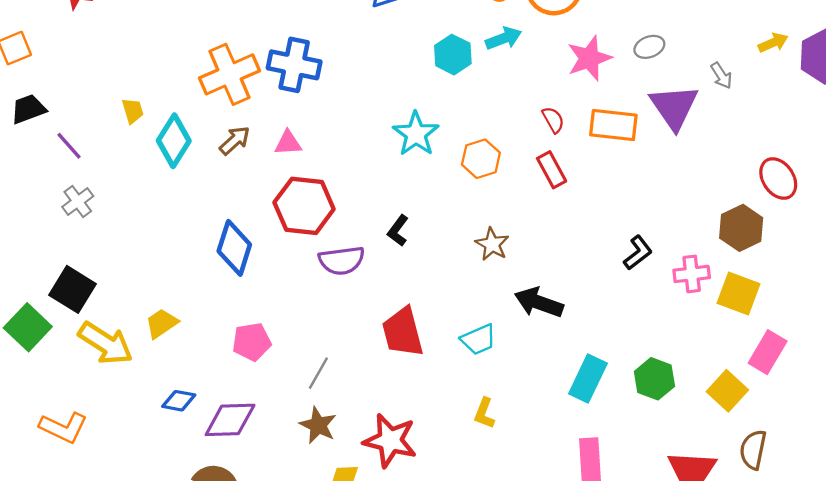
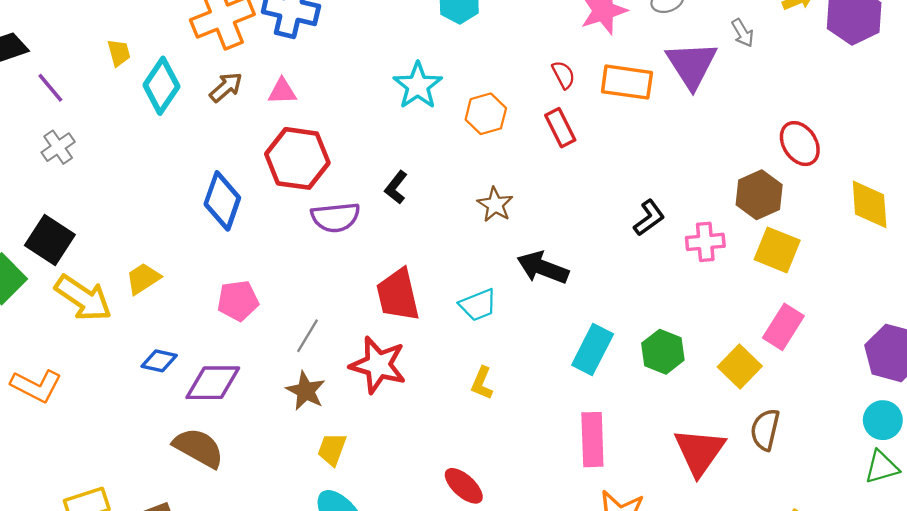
yellow square: (739, 294) -> (777, 250), moved
red star: (390, 441) -> (378, 365), moved

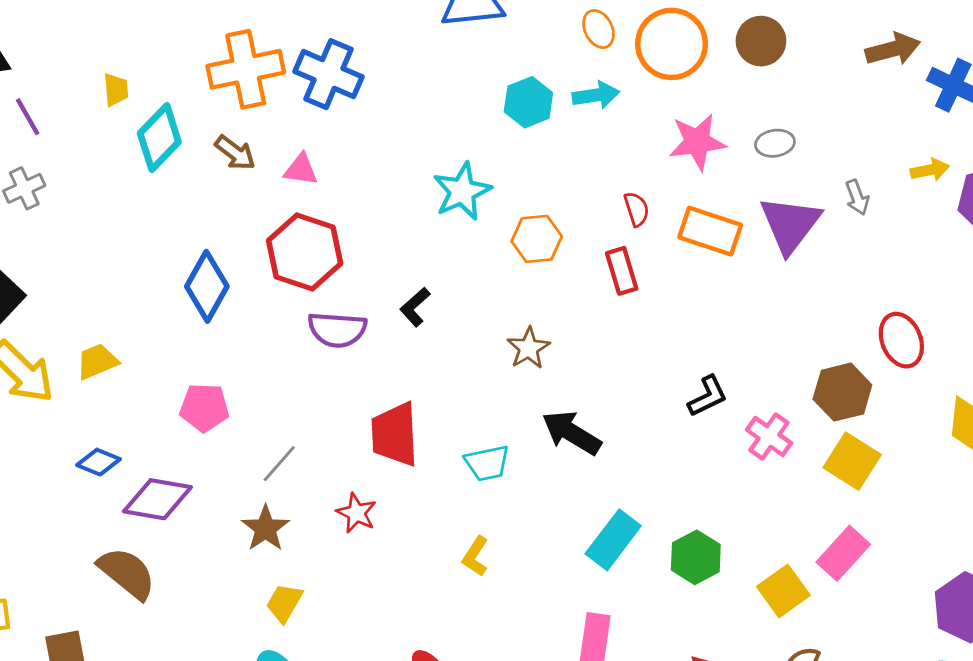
brown arrow: (226, 87) -> (235, 153), turned 68
pink cross: (705, 242) -> (769, 436), turned 30
red star: (378, 365) -> (356, 513), size x0.6

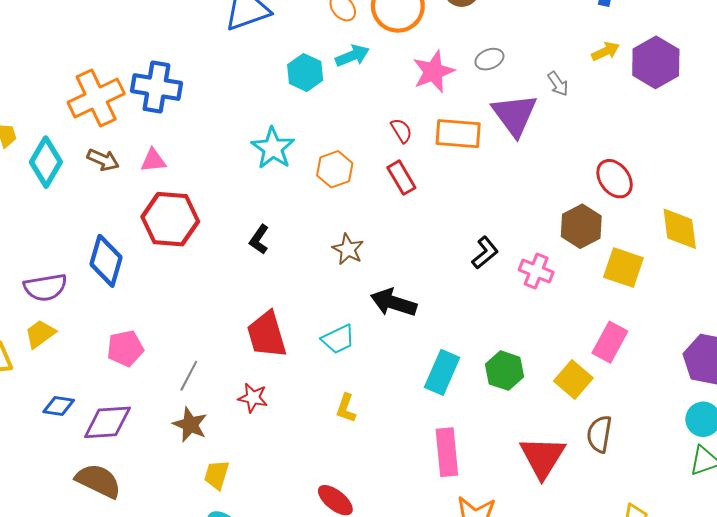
purple semicircle: (337, 330) -> (45, 287), moved
yellow square: (852, 461) -> (623, 267), moved

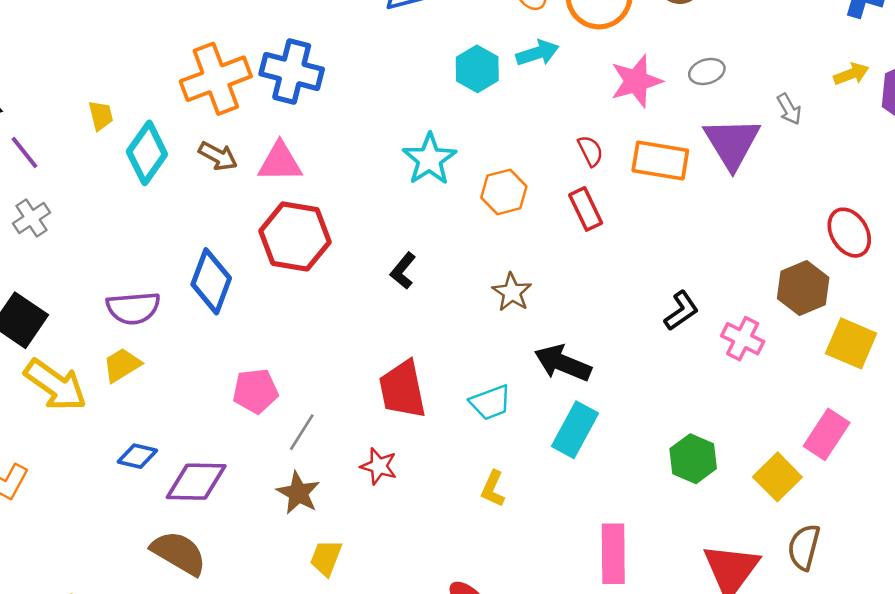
pink triangle: (153, 160) -> (280, 162), size x1.4
pink pentagon: (125, 348) -> (255, 391), moved
cyan rectangle: (442, 372) -> (575, 430), moved

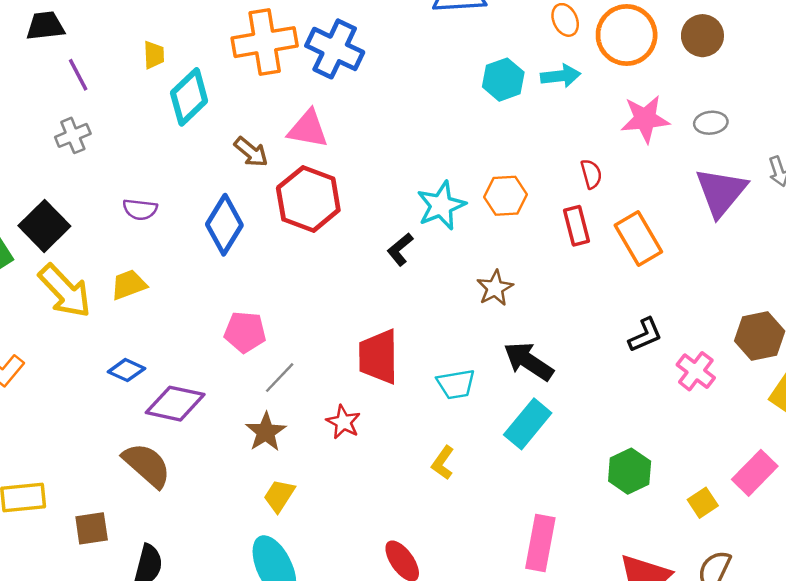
brown arrow: (218, 156) -> (251, 152), moved
cyan star: (429, 159) -> (441, 206), moved
orange rectangle: (660, 160) -> (638, 239), moved, turned 39
purple semicircle: (133, 308) -> (140, 209), moved, size x0.7
yellow square: (777, 477) -> (703, 503), size x0.7

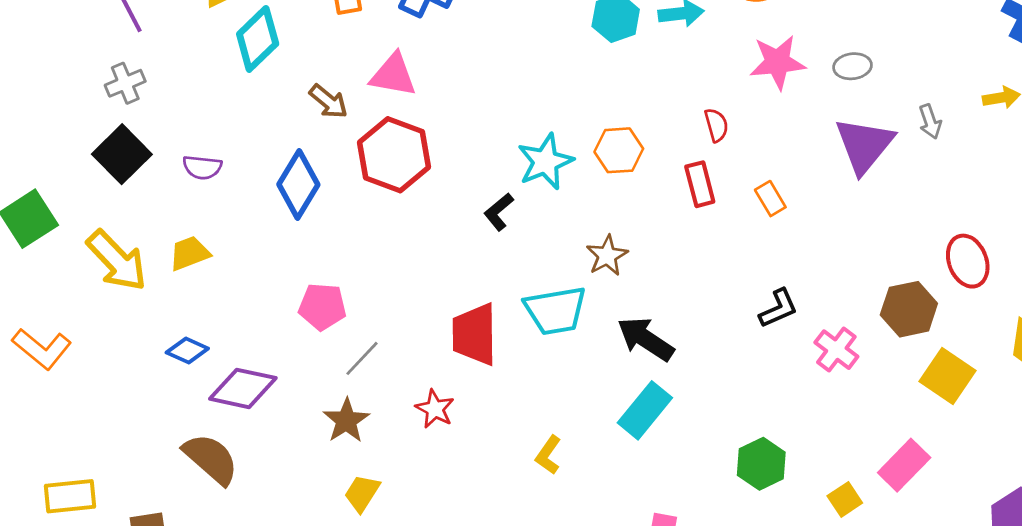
black square: (44, 226) -> (122, 154), moved
orange rectangle: (638, 239) -> (770, 199), size x0.6
cyan trapezoid: (456, 384) -> (555, 310), moved, size x1.4

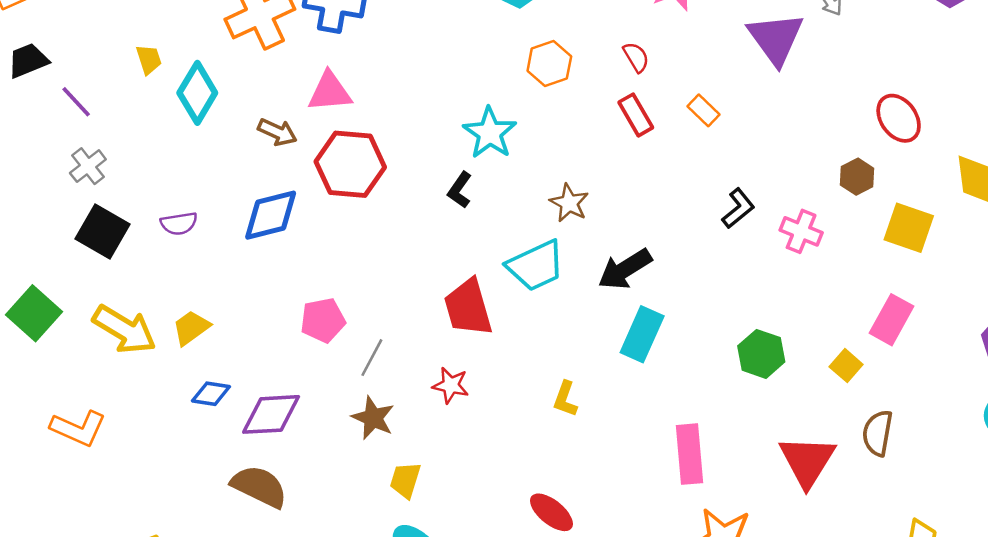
orange hexagon: (619, 150) -> (549, 64), moved
blue diamond: (298, 184) -> (271, 215), turned 60
yellow trapezoid: (189, 253) -> (191, 328), moved
brown hexagon: (909, 309) -> (857, 177), size x0.7
black arrow: (646, 339) -> (625, 269), turned -50

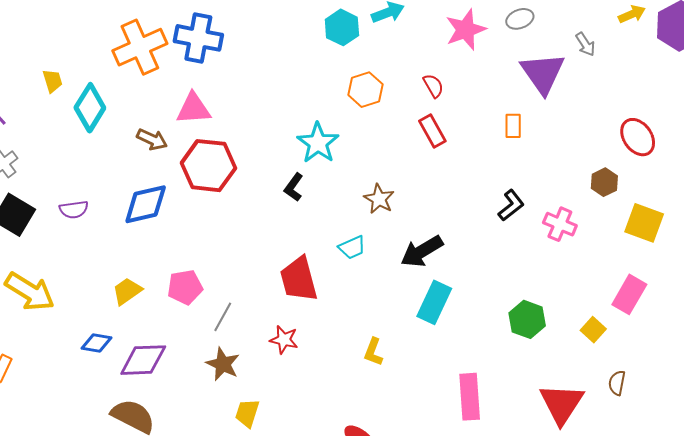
orange rectangle: (703, 110) -> (513, 126), moved, turned 45
cyan trapezoid: (536, 266) -> (352, 247), size x0.6
yellow trapezoid: (191, 328) -> (127, 291), moved
brown semicircle: (878, 433) -> (617, 383), size x0.7

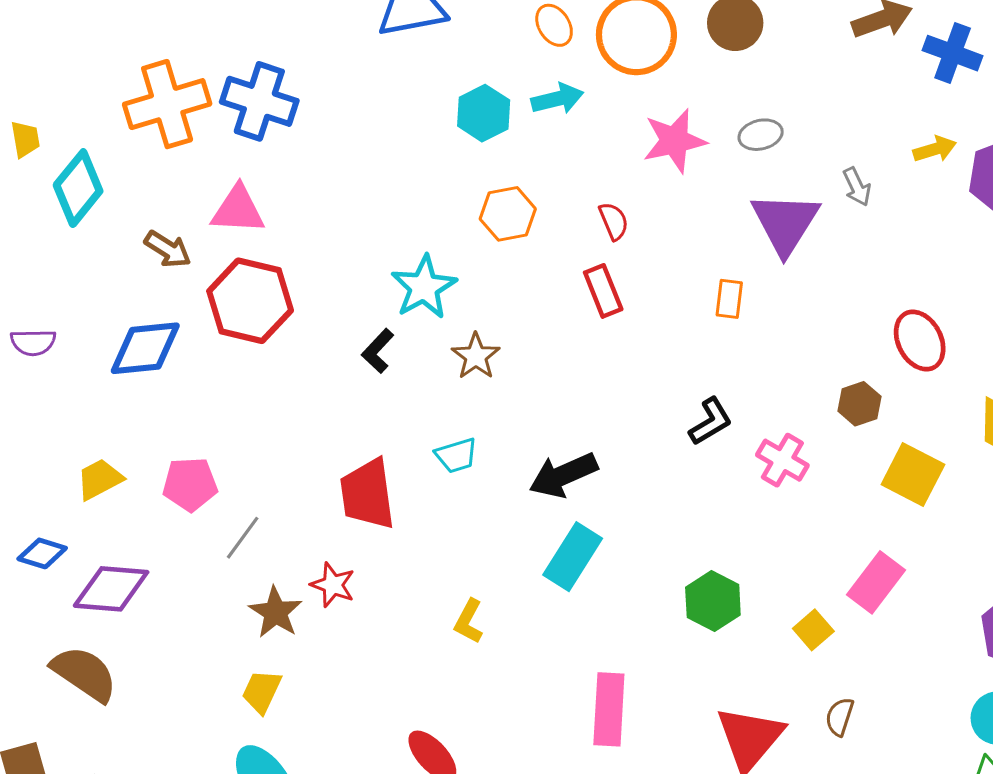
brown star: (379, 199) -> (476, 356), moved
brown star: (223, 364) -> (276, 612), moved

